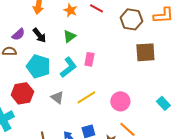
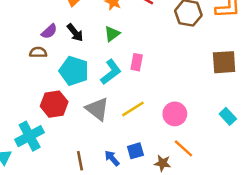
brown square: (145, 52) -> (224, 62), moved
gray triangle: (57, 97) -> (97, 109), size x1.5

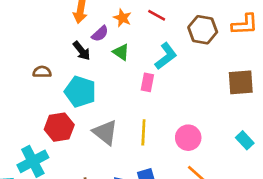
purple semicircle: (49, 31) -> (100, 34), moved
green triangle: (112, 34) -> (121, 52), turned -49
cyan L-shape: (111, 72) -> (166, 56), moved
yellow line: (133, 109) -> (143, 132), turned -55

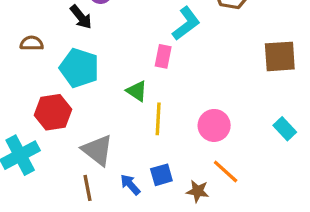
green triangle: (121, 52) -> (137, 91), moved
gray triangle: (105, 132) -> (97, 150), moved

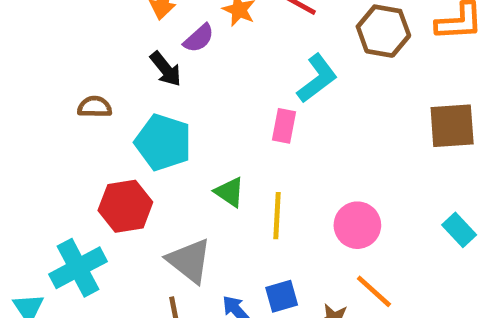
green triangle: (137, 91) -> (230, 192), moved

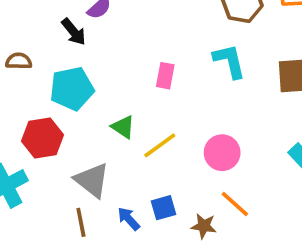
cyan L-shape: (317, 78) -> (229, 61), moved, turned -66
cyan pentagon: (163, 142) -> (72, 89), turned -30
yellow line: (277, 216) -> (160, 145), turned 51

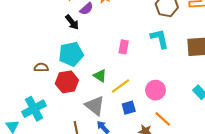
brown semicircle: (19, 61) -> (41, 67), moved
red hexagon: (42, 138) -> (67, 82), moved
gray triangle: (92, 180) -> (95, 106), moved
blue square: (163, 208) -> (129, 108), moved

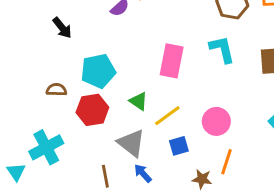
black arrow: (72, 22) -> (62, 28), moved
pink rectangle: (124, 47) -> (172, 61), size x1.6
orange line: (163, 119) -> (226, 162), turned 66

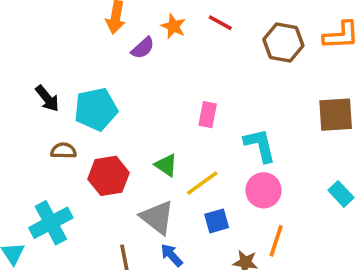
black arrow: (62, 28) -> (47, 98), moved
cyan L-shape: (222, 49) -> (260, 145), moved
pink rectangle: (172, 61) -> (208, 115), size x0.6
cyan pentagon: (98, 71) -> (96, 109), moved

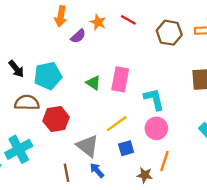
pink rectangle: (208, 115) -> (120, 79), size x1.5
brown semicircle: (63, 151) -> (27, 103), size x1.5
green triangle: (166, 165) -> (93, 83), moved

